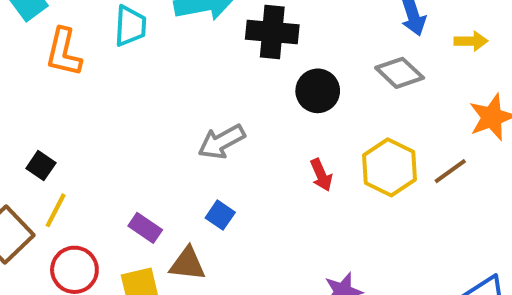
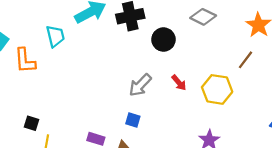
gray arrow: (221, 142) -> (140, 85), moved
yellow hexagon: (390, 167) -> (217, 89), moved

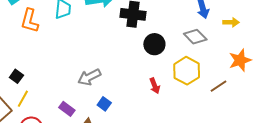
gray arrow: (140, 85) -> (89, 77), moved
yellow hexagon: (217, 89) -> (187, 71), moved

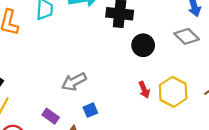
yellow hexagon: (187, 71) -> (173, 92), moved
blue square: (104, 104) -> (90, 110), turned 32

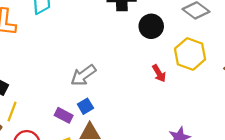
yellow hexagon: (173, 92) -> (190, 54), moved
blue square: (90, 110) -> (85, 106), moved

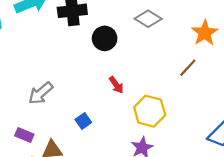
yellow hexagon: (190, 54) -> (150, 111), moved
blue square: (85, 106) -> (83, 121), moved

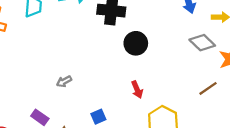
gray diamond: (148, 19) -> (202, 43), moved
gray arrow: (41, 93) -> (64, 81), size x0.6

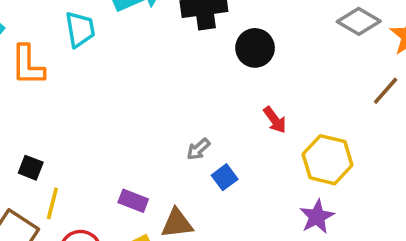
gray arrow: (64, 81) -> (198, 149), moved

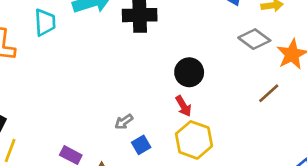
black circle: (255, 48) -> (189, 72), moved
yellow hexagon: (327, 160) -> (194, 140), moved

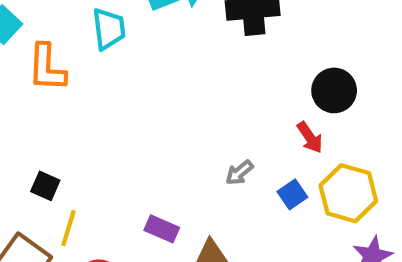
red arrow: (183, 106) -> (310, 137), moved
blue square: (141, 145) -> (292, 194), moved

